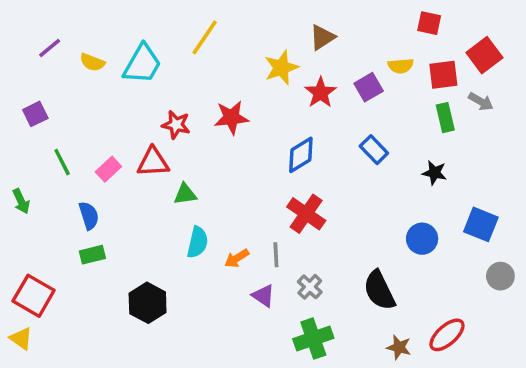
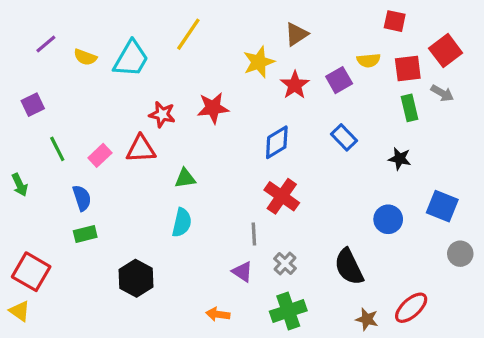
green triangle: (185, 194) -> (185, 178), moved
orange arrow: (237, 258) -> (218, 314), moved, turned 40

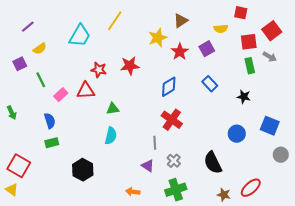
yellow semicircle: (85, 57) -> (40, 49), moved, turned -56
yellow semicircle: (369, 60) -> (221, 29), moved
green line: (57, 149) -> (41, 80), moved

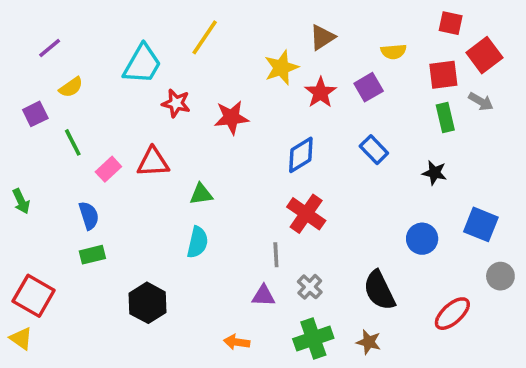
red square: (241, 13) -> (451, 23), moved
red star: (99, 70) -> (176, 103), moved
purple triangle: (148, 166) -> (263, 296), turned -32
red ellipse: (251, 188) -> (452, 314), moved
brown star: (224, 195) -> (369, 342), moved

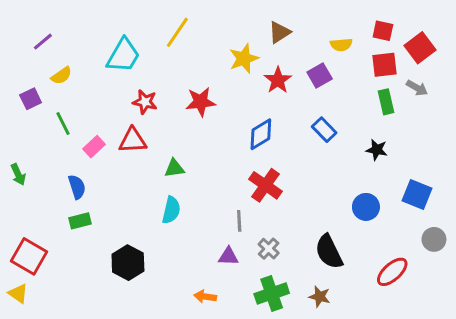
red square: (451, 23) -> (383, 31), moved
red star: (176, 103) -> (145, 102), moved

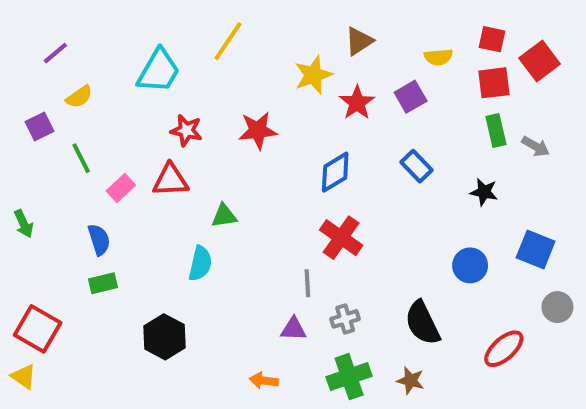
gray arrow: (417, 88) -> (536, 146), moved
cyan semicircle: (171, 210) -> (200, 263), moved
gray cross: (269, 249) -> (345, 319), turned 30

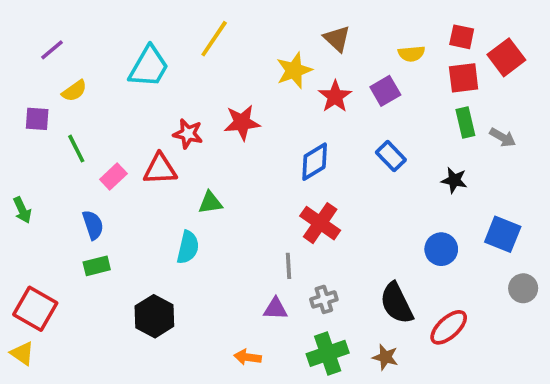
brown triangle: (359, 41) -> (337, 39), turned -44
purple square: (39, 126) -> (37, 119), turned 30
red star: (186, 130) -> (188, 134), moved
red ellipse: (504, 349) -> (449, 327), moved

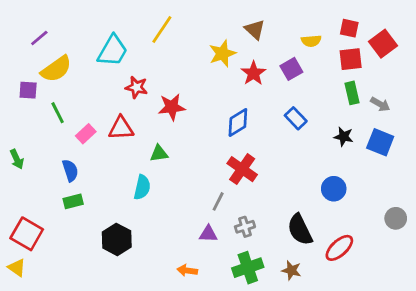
yellow semicircle: (74, 91) -> (56, 69), size x1.6
red star: (242, 123) -> (172, 107), moved
red star: (188, 134) -> (137, 87), moved
blue square: (503, 234) -> (380, 142), moved
gray line: (289, 266) -> (218, 201), turned 30

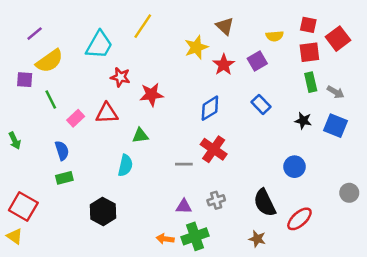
gray line: (218, 201) -> (184, 164), moved, turned 63
green cross: (248, 268) -> (195, 236), moved

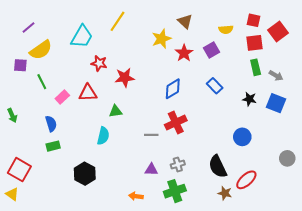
red cross: (214, 149) -> (176, 123), turned 30
green cross: (195, 236) -> (175, 191), moved
brown star: (257, 239) -> (225, 193), moved

